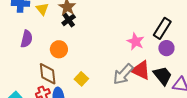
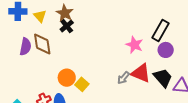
orange circle: (59, 49) -> (67, 78), moved
brown diamond: (48, 74) -> (42, 44), moved
gray arrow: (123, 74) -> (123, 78), size x0.6

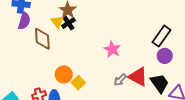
yellow triangle: (40, 16) -> (57, 22), moved
pink star: (134, 45) -> (112, 49), moved
purple semicircle: (25, 47) -> (24, 21), moved

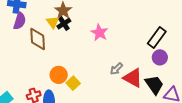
pink star: (112, 49) -> (99, 33), moved
gray arrow: (120, 80) -> (116, 69), moved

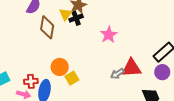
red triangle: (133, 78) -> (132, 68), moved, turned -45

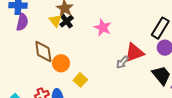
brown diamond: (47, 27) -> (43, 51), moved
orange circle: (60, 67) -> (61, 63), moved

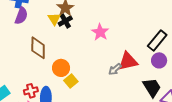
orange circle: (61, 63) -> (61, 68), moved

